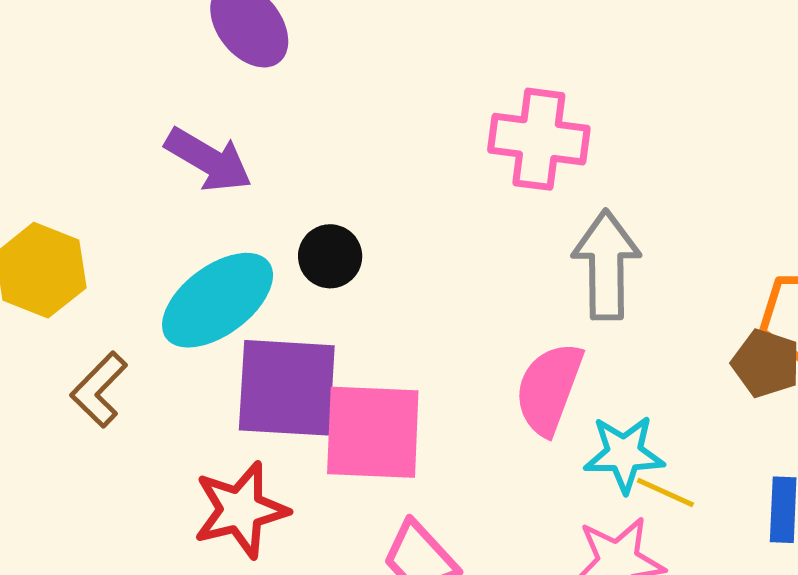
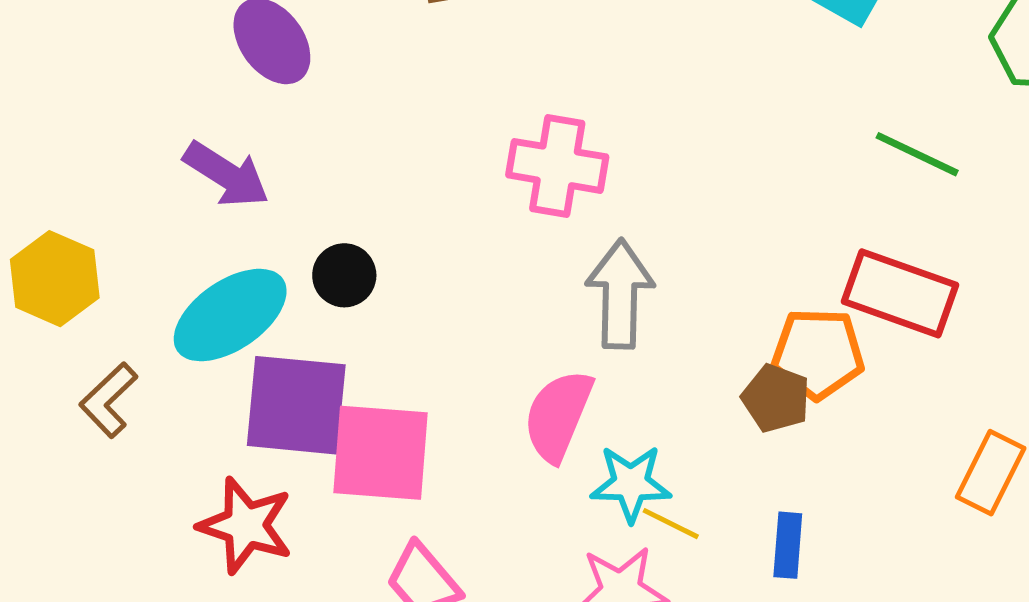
red star: (241, 510) -> (246, 525), turned 30

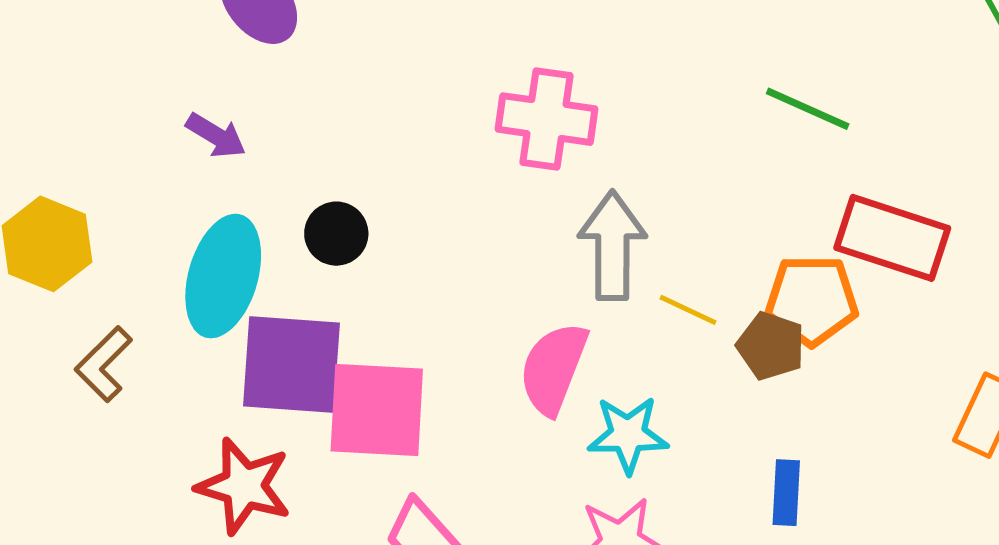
green line: (917, 154) -> (808, 109), moved
purple arrow: (226, 174) -> (216, 136), size x0.7
cyan ellipse: (230, 315) -> (223, 276), turned -38
yellow line: (671, 524) -> (688, 310), moved

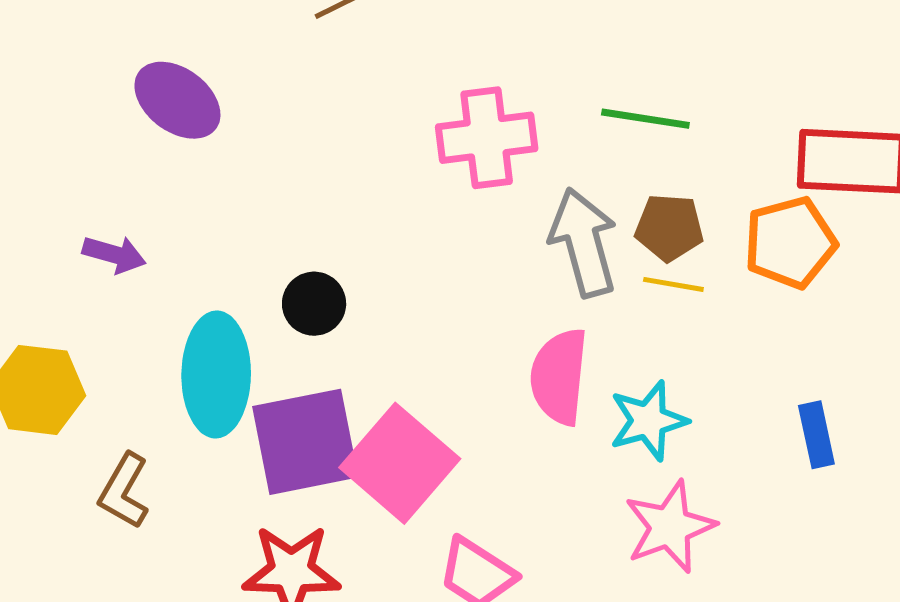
green line: (808, 109) -> (645, 119), moved
purple arrow: (216, 136) -> (114, 254), moved
brown pentagon: (771, 346) -> (669, 228), moved
pink square: (377, 410) -> (400, 463), turned -37

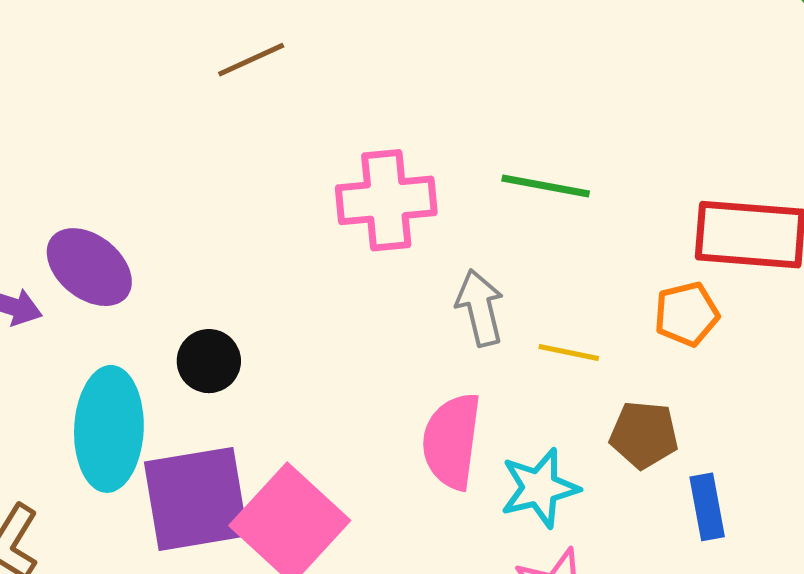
purple ellipse: (177, 100) -> (89, 267), moved
brown pentagon: (669, 228) -> (644, 435), moved
gray arrow: (583, 242) -> (480, 308), size x0.7
orange pentagon: (790, 243) -> (687, 314), size x0.7

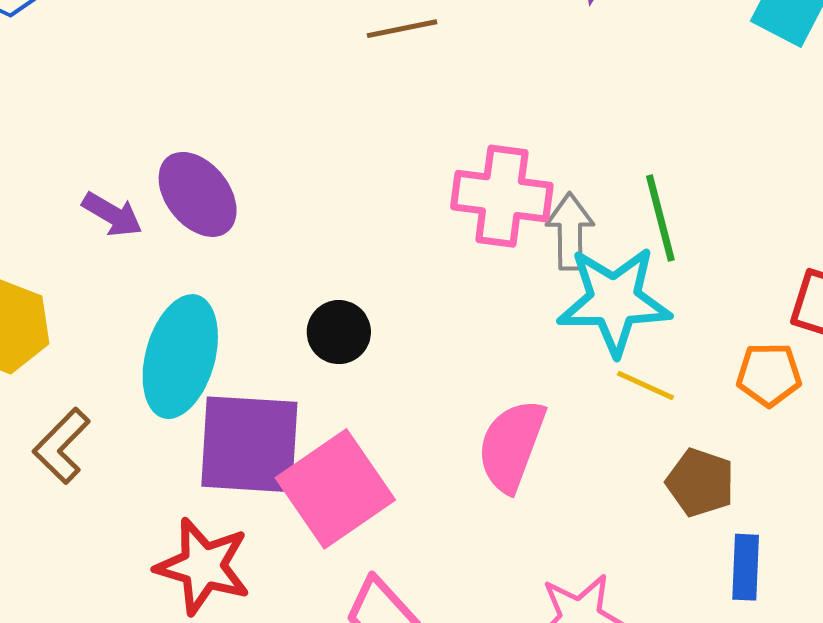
green line: (546, 186) -> (660, 218), turned 52
gray arrow: (480, 308) -> (570, 231), moved
black circle: (209, 361) -> (339, 332), moved
cyan star: (540, 488) -> (614, 301), moved, size x1.4

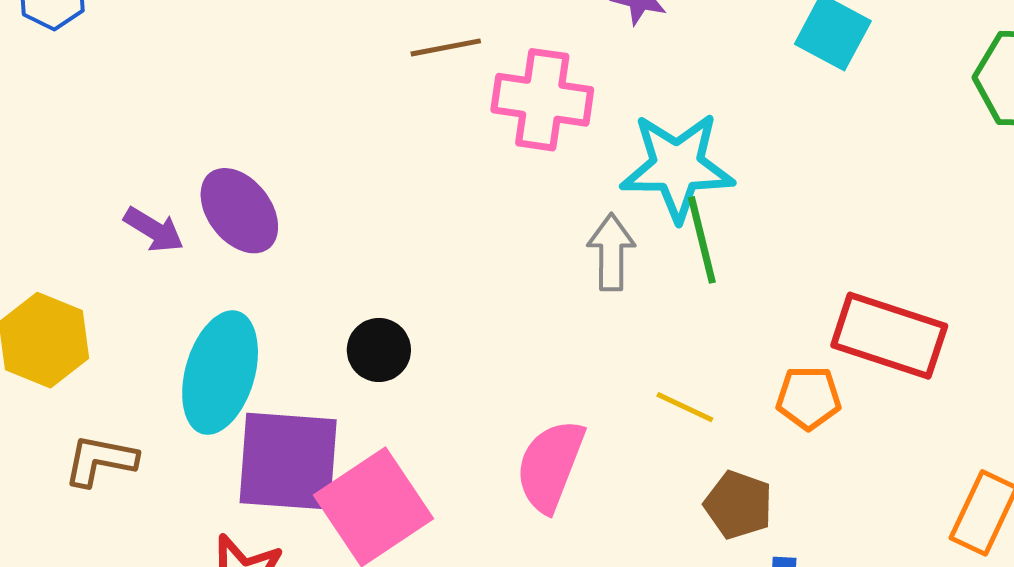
pink cross: (502, 196) -> (542, 100), moved
cyan star: (614, 301) -> (677, 167), moved
brown L-shape: (62, 446) -> (100, 460), turned 56

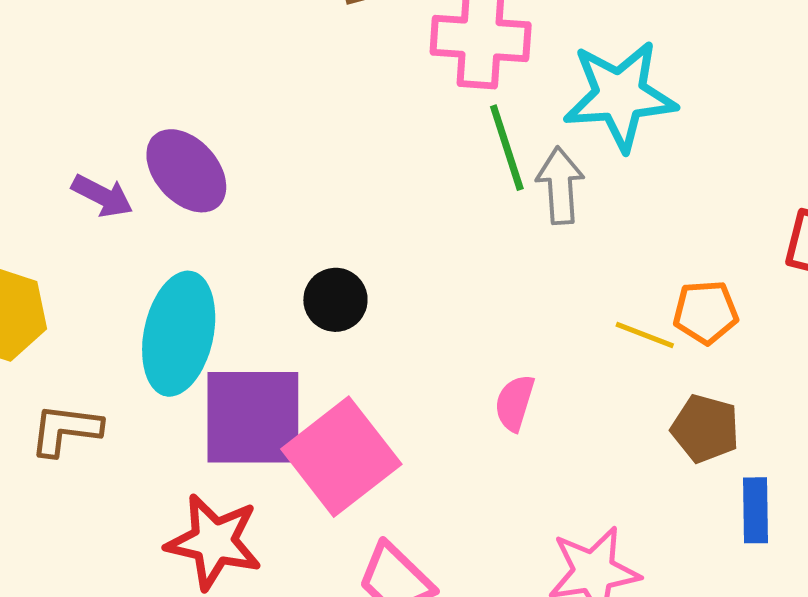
green line: (702, 240) -> (507, 148), moved
orange pentagon: (808, 398) -> (706, 312), moved
pink semicircle: (550, 466) -> (515, 403), size x0.6

